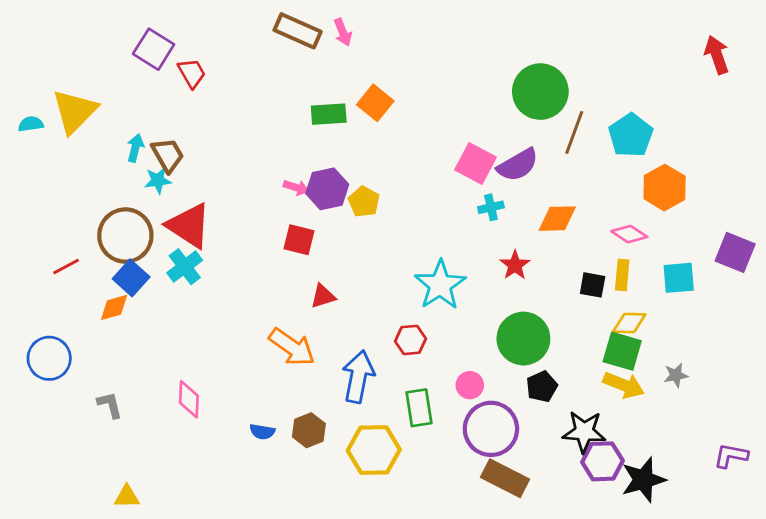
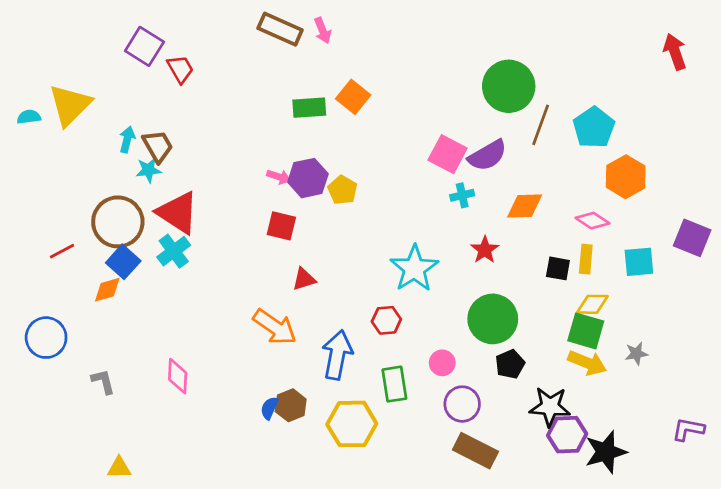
purple circle: (491, 429) -> (462, 404), size x0.7
blue semicircle: (262, 432) -> (269, 408), moved, turned 105

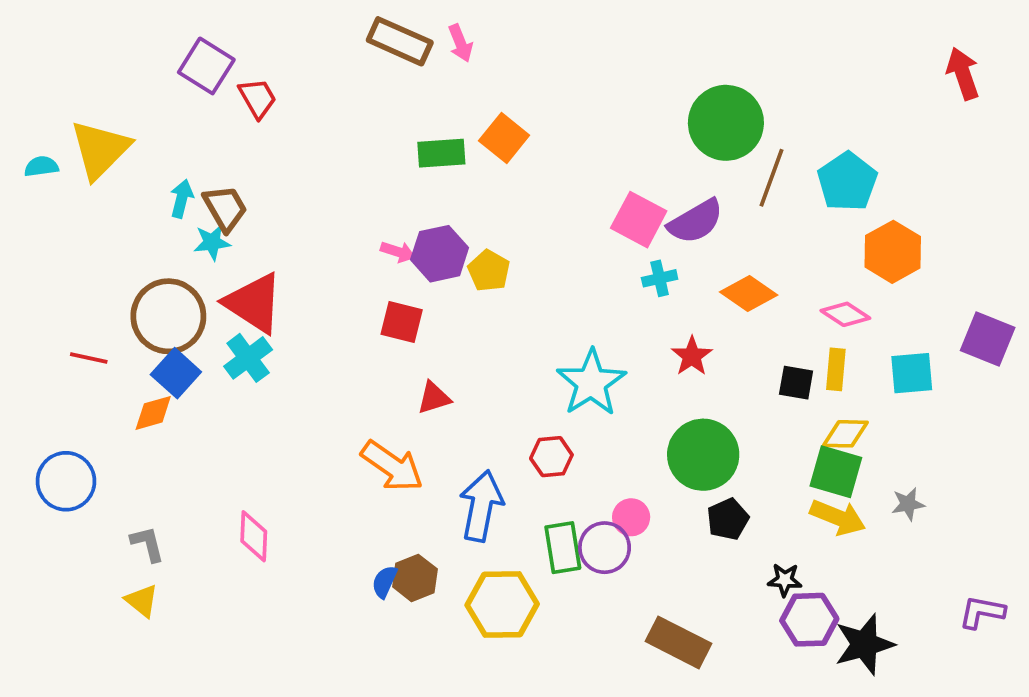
orange diamond: (525, 206) -> (749, 294), turned 36
red line: (62, 251) -> (89, 358), turned 40
purple circle: (462, 404) -> (605, 548), moved
black star: (550, 407) -> (785, 580), size x0.6
yellow triangle: (119, 468) -> (142, 601), moved, turned 40

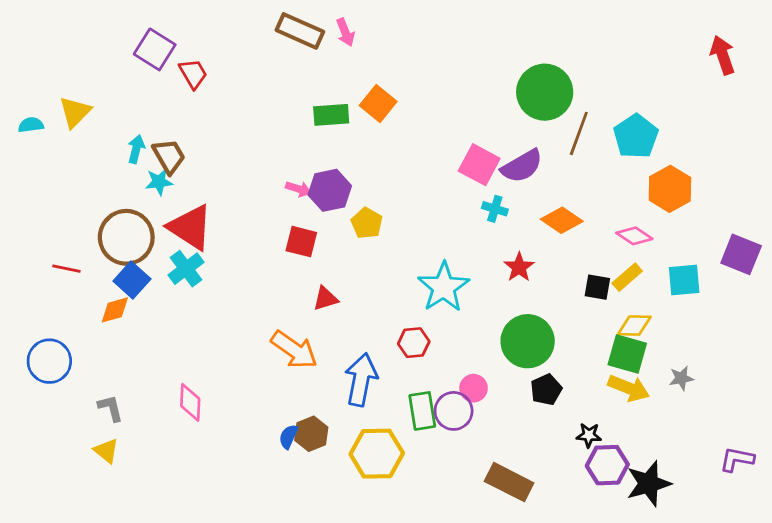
yellow triangle: (100, 149) -> (75, 112), size x0.7
yellow pentagon: (489, 271) -> (367, 223), moved
cyan cross: (660, 278) -> (495, 209), turned 30
yellow rectangle: (836, 369) -> (627, 277), turned 44

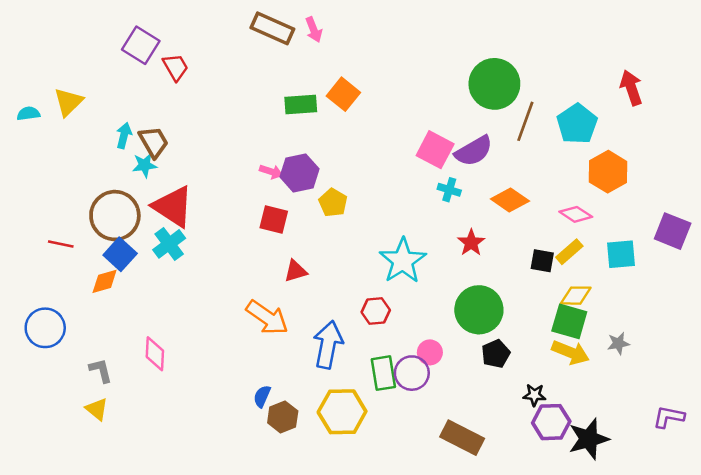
red arrow: (723, 55) -> (631, 88), moved
pink diamond: (190, 402) -> (155, 354), moved
brown hexagon: (311, 434) -> (283, 417), moved

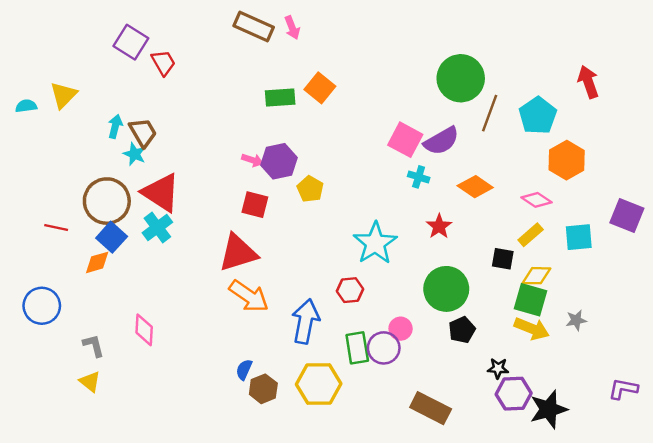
cyan star: (145, 165) -> (134, 154), turned 30
black square: (542, 261) -> (503, 259), moved
red triangle: (296, 271) -> (238, 253), moved, size x1.8

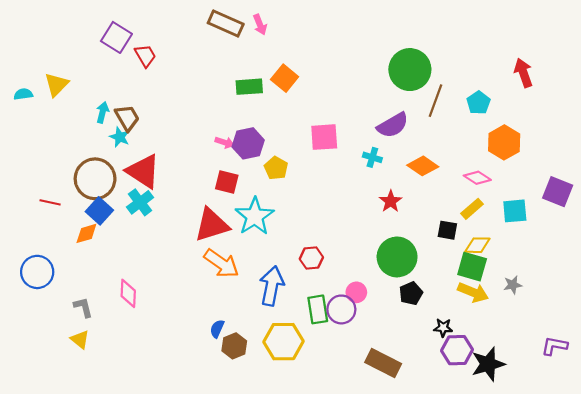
cyan pentagon: (538, 116) -> (478, 103), size x0.7
pink square: (405, 140) -> (324, 137), moved, turned -32
cyan star: (375, 243) -> (255, 216), moved

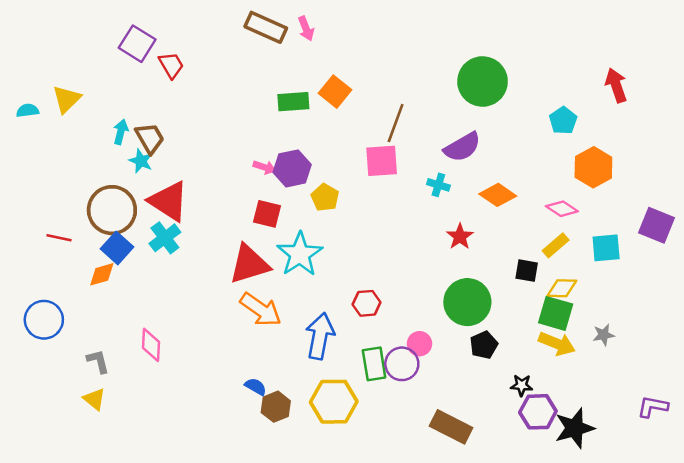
brown line: (436, 101) -> (396, 123), moved
blue semicircle: (217, 329) -> (256, 387), turned 96

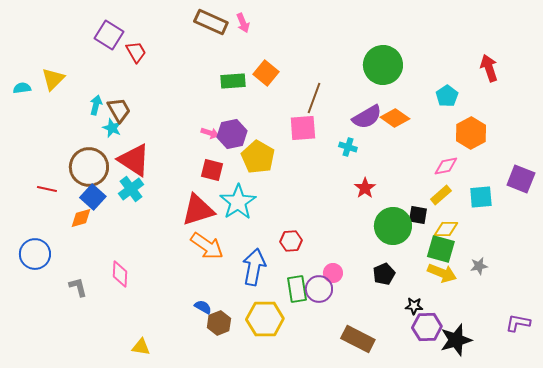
orange diamond: (498, 195) -> (395, 118), moved
yellow pentagon: (325, 197) -> (258, 157), size x1.5
pink diamond: (562, 209) -> (446, 166), turned -45
green circle: (467, 302) -> (393, 226), moved
yellow triangle: (94, 399) -> (141, 347), moved, turned -30

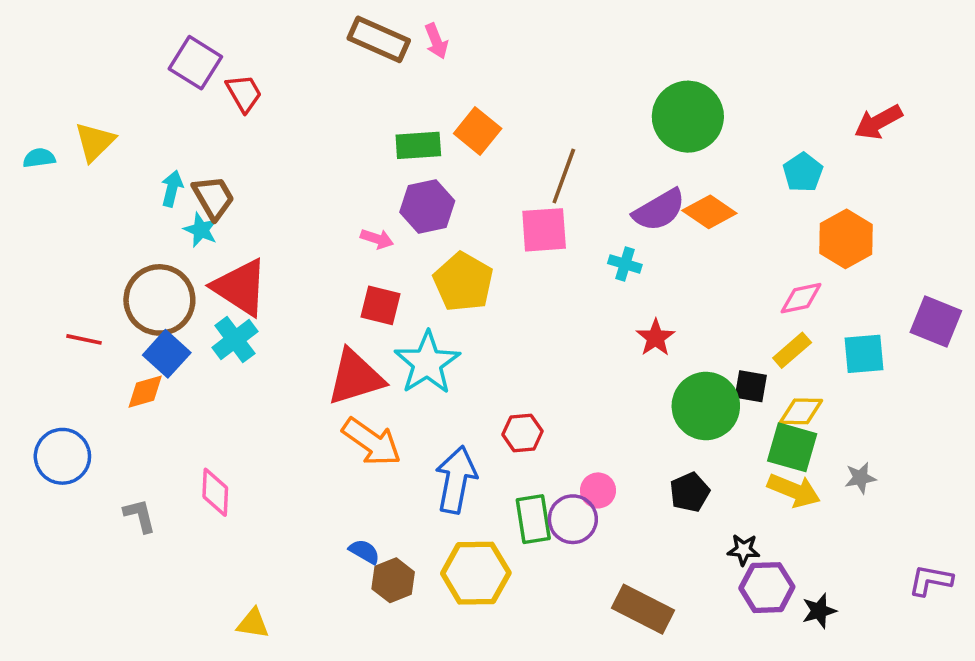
red arrow: (489, 68) -> (878, 122), turned -100
purple hexagon: (232, 134) -> (427, 206), moved
black star: (456, 340) -> (819, 611), size x0.6

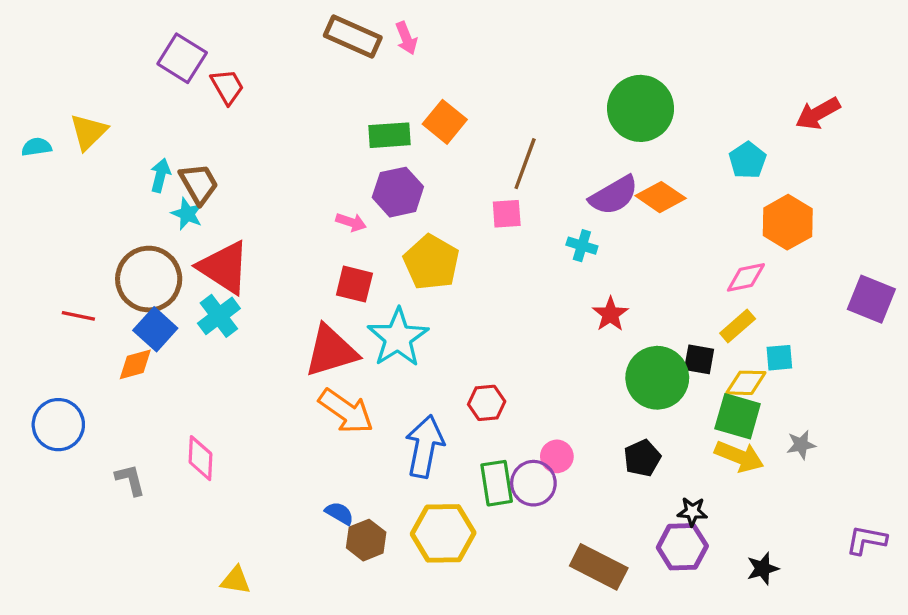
pink square: (544, 230) -> (507, 214), size x0.7
cyan square: (864, 354) -> (779, 358), moved, size x0.7
purple hexagon: (767, 588) -> (682, 547), moved

